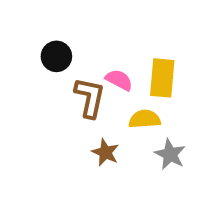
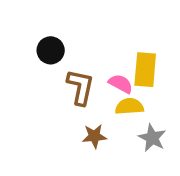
pink semicircle: (119, 80) -> (121, 84), moved
brown star: (105, 152) -> (94, 136), turned -30

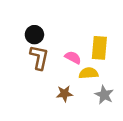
pink semicircle: (121, 84) -> (73, 57), moved
brown L-shape: (80, 87) -> (39, 57), moved

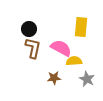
yellow rectangle: (99, 48) -> (81, 27), moved
pink semicircle: (73, 57) -> (61, 48), size x1.5

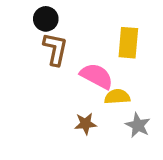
black circle: (29, 29) -> (46, 19), moved
brown L-shape: (33, 48) -> (55, 49), moved

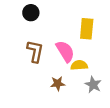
brown L-shape: (55, 49) -> (35, 51), moved
pink semicircle: (97, 76) -> (65, 51), turned 30

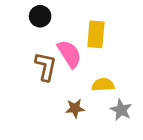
yellow rectangle: (87, 29) -> (96, 34), moved
pink semicircle: (65, 51) -> (69, 54), moved

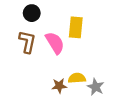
brown L-shape: (46, 67) -> (27, 42), moved
yellow semicircle: (103, 85) -> (77, 78), moved

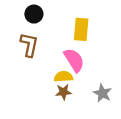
pink semicircle: (55, 43) -> (74, 60), moved
yellow semicircle: (77, 78) -> (63, 77), moved

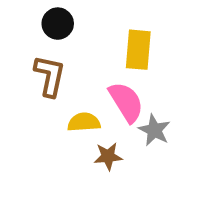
yellow semicircle: (63, 77) -> (84, 122), moved
gray star: (102, 93) -> (154, 130), moved

